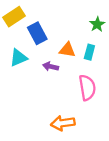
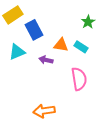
cyan rectangle: (89, 52) -> (81, 47), turned -72
orange arrow: (63, 123) -> (44, 111), moved

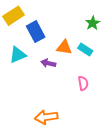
pink semicircle: (79, 79) -> (83, 83), size x0.6

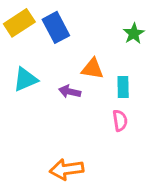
blue rectangle: (36, 32) -> (56, 27), moved
cyan rectangle: (85, 49) -> (123, 87), moved, turned 56

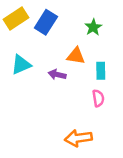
blue rectangle: (56, 27) -> (46, 22), turned 60
green star: (134, 34) -> (93, 27), moved
orange arrow: (67, 169) -> (78, 138), moved

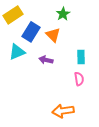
blue rectangle: (46, 22) -> (31, 32), moved
green star: (93, 27) -> (63, 14), moved
orange triangle: (76, 56) -> (53, 35), moved, turned 35

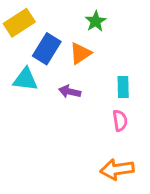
orange triangle: (53, 35) -> (80, 53), turned 42
cyan triangle: (17, 52) -> (25, 79), turned 30
orange arrow: (63, 111) -> (117, 169), moved

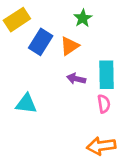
cyan triangle: (25, 79) -> (26, 104), moved
cyan rectangle: (123, 87) -> (106, 75), size x1.5
purple arrow: (70, 92) -> (76, 79), moved

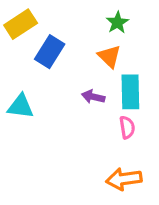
green star: (83, 18) -> (117, 22), moved
orange triangle: (70, 46) -> (109, 56), moved, turned -42
cyan triangle: (26, 104) -> (21, 106), moved

